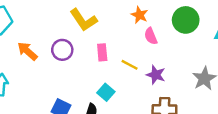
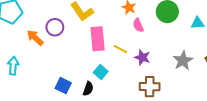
purple circle: (62, 50) -> (55, 27), moved
pink rectangle: (102, 52) -> (98, 39), size x1.6

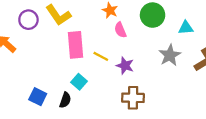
purple circle: (55, 27) -> (28, 20), moved
gray star: (183, 61) -> (170, 55), moved

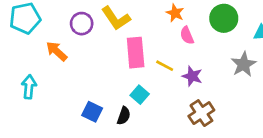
brown cross: (133, 98) -> (201, 113), turned -35

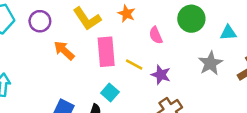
orange star: (175, 13) -> (126, 14), moved
purple circle: (82, 24) -> (40, 21), moved
orange arrow: (57, 51) -> (64, 50), moved

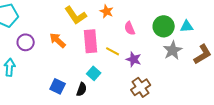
green circle: (191, 19) -> (164, 26), moved
purple circle: (40, 21) -> (26, 42), moved

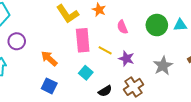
orange arrow: (58, 40) -> (49, 59), moved
gray star: (173, 50) -> (163, 66), moved
black semicircle: (82, 89) -> (105, 91), moved, turned 40

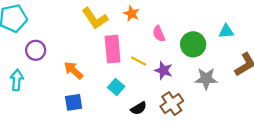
green circle: (157, 25) -> (193, 44), moved
gray star: (163, 66) -> (206, 79), turned 30
blue square: (49, 86) -> (74, 102), turned -35

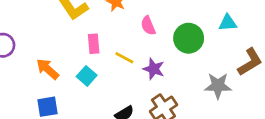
pink rectangle: (113, 49) -> (94, 44), size x0.6
gray star: (206, 79) -> (218, 86), moved
cyan square: (116, 87) -> (87, 76), moved

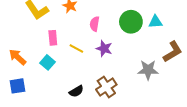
pink semicircle: (148, 26) -> (95, 24), turned 32
green circle: (189, 38) -> (131, 22), moved
purple star: (154, 69) -> (104, 49), moved

